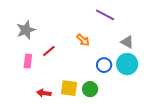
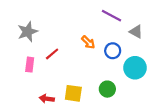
gray triangle: (127, 42) -> (136, 32), moved
blue circle: (104, 65) -> (113, 51), moved
green circle: (90, 89) -> (107, 89), moved

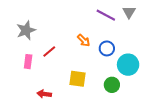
gray triangle: (136, 32) -> (129, 12), moved, turned 32
green circle: (107, 89) -> (112, 85), moved
yellow square: (73, 93) -> (78, 79), moved

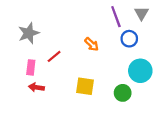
purple line: (106, 15) -> (116, 17), turned 42
blue circle: (107, 48) -> (129, 39), moved
red arrow: (44, 94) -> (36, 87), moved

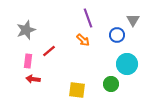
gray triangle: (141, 13) -> (133, 20), moved
purple line: (116, 17) -> (88, 18), moved
yellow square: (85, 86) -> (77, 90), moved

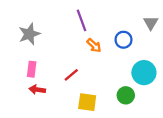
purple line: (88, 18) -> (82, 20), moved
blue circle: (117, 35) -> (123, 40), moved
red line: (49, 51) -> (71, 75), moved

